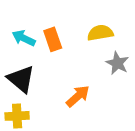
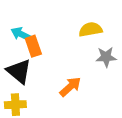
orange rectangle: (53, 39) -> (33, 46), moved
gray star: (117, 63) -> (106, 57), turned -30

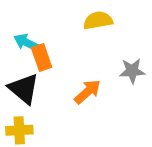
yellow semicircle: (91, 29) -> (98, 20), moved
orange arrow: (70, 87) -> (88, 92), moved

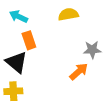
cyan arrow: (27, 43) -> (19, 16), moved
orange arrow: (88, 92) -> (79, 71), moved

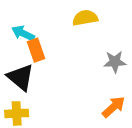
cyan arrow: (19, 16) -> (23, 33), moved
orange arrow: (79, 71) -> (114, 107), moved

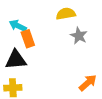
gray star: (115, 62) -> (79, 36), moved, turned 30
black triangle: (21, 77) -> (16, 60), turned -45

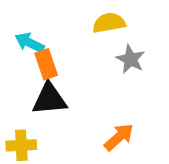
black triangle: (16, 60) -> (49, 99), moved
orange arrow: (88, 83) -> (119, 137), moved

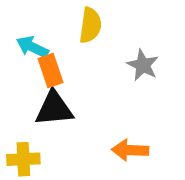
yellow semicircle: (109, 23) -> (90, 25), moved, turned 108
orange arrow: (119, 137) -> (130, 150), turned -136

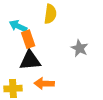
gray star: (143, 65) -> (80, 48), moved
orange arrow: (130, 150) -> (44, 84), moved

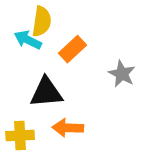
yellow semicircle: (50, 14) -> (42, 21), moved
orange rectangle: (28, 39) -> (73, 49), moved, turned 66

